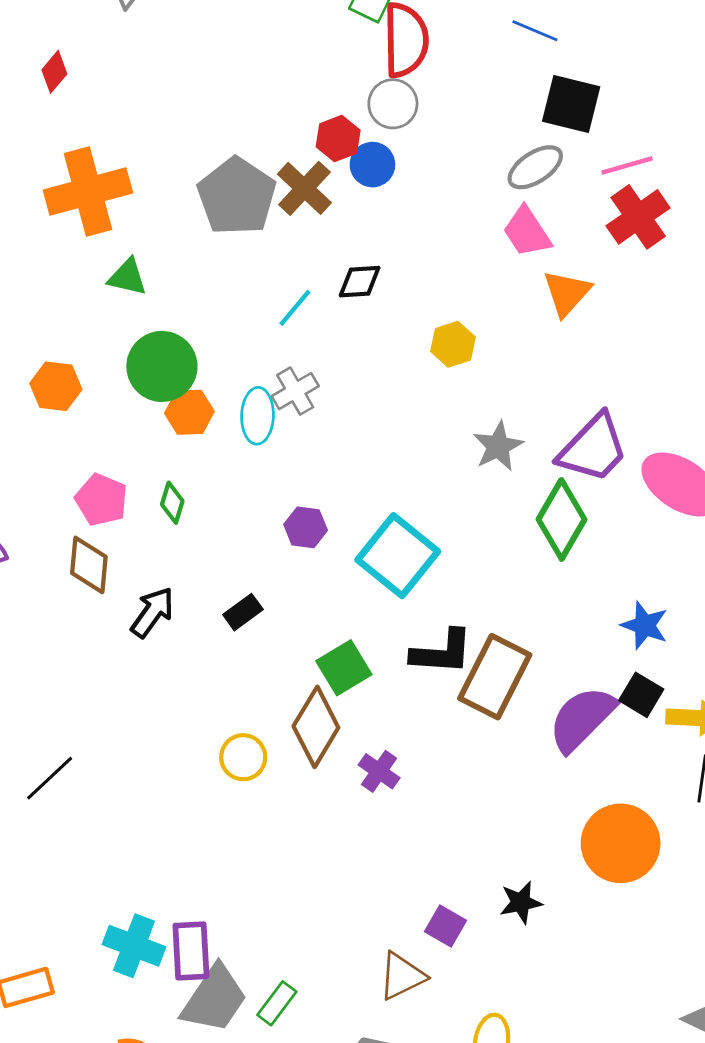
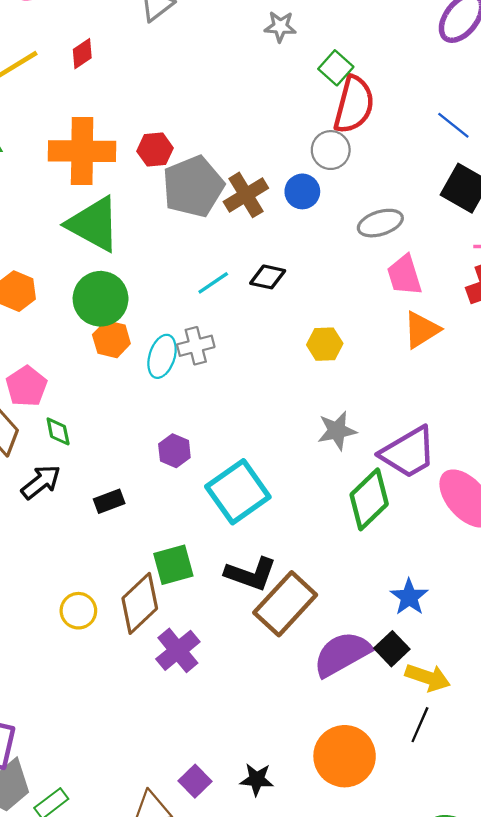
red hexagon: (338, 138) -> (155, 150), moved
gray ellipse: (535, 167) -> (380, 223), moved
green triangle: (128, 277) -> (94, 224), size x1.8
green diamond: (172, 503) -> (58, 431), moved, turned -44
purple cross: (379, 771) -> (178, 650), size x1.4

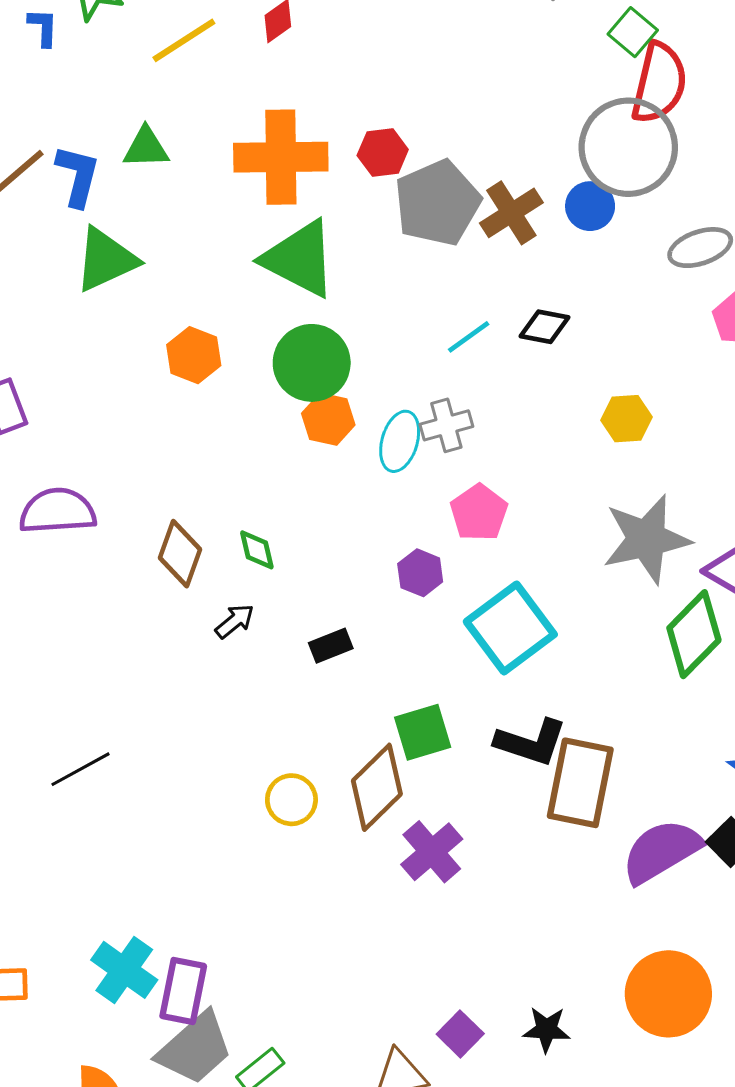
gray circle: (331, 150) -> (628, 147), size x1.8
pink pentagon: (26, 386) -> (479, 513), moved
gray star: (337, 431) -> (647, 539), size x1.6
black arrow: (41, 482) -> (235, 621), size x0.7
brown rectangle: (285, 604) -> (580, 783), turned -30

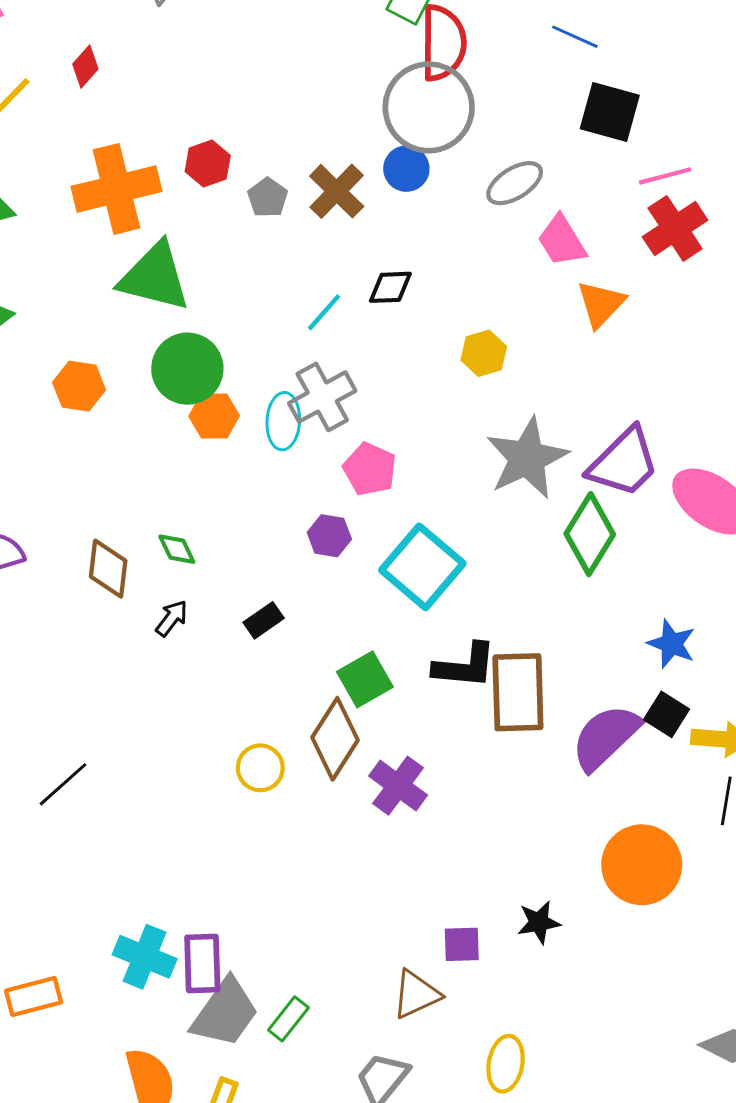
gray pentagon: (437, 203) -> (268, 198), size x0.5
gray cross: (446, 425) -> (322, 397), size x1.4
purple square: (460, 1034) -> (462, 944), turned -33

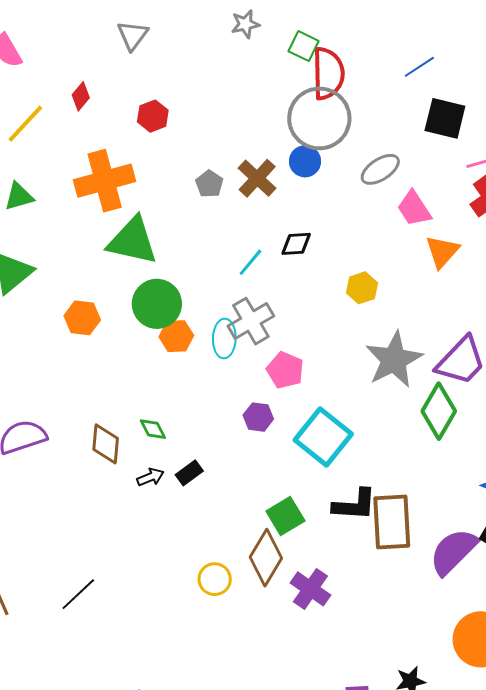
blue line: (575, 37) -> (419, 67), turned -56
red hexagon: (208, 164) -> (153, 116), moved
black arrow: (172, 618) -> (151, 477), turned 32
black rectangle: (264, 620) -> (189, 473), moved

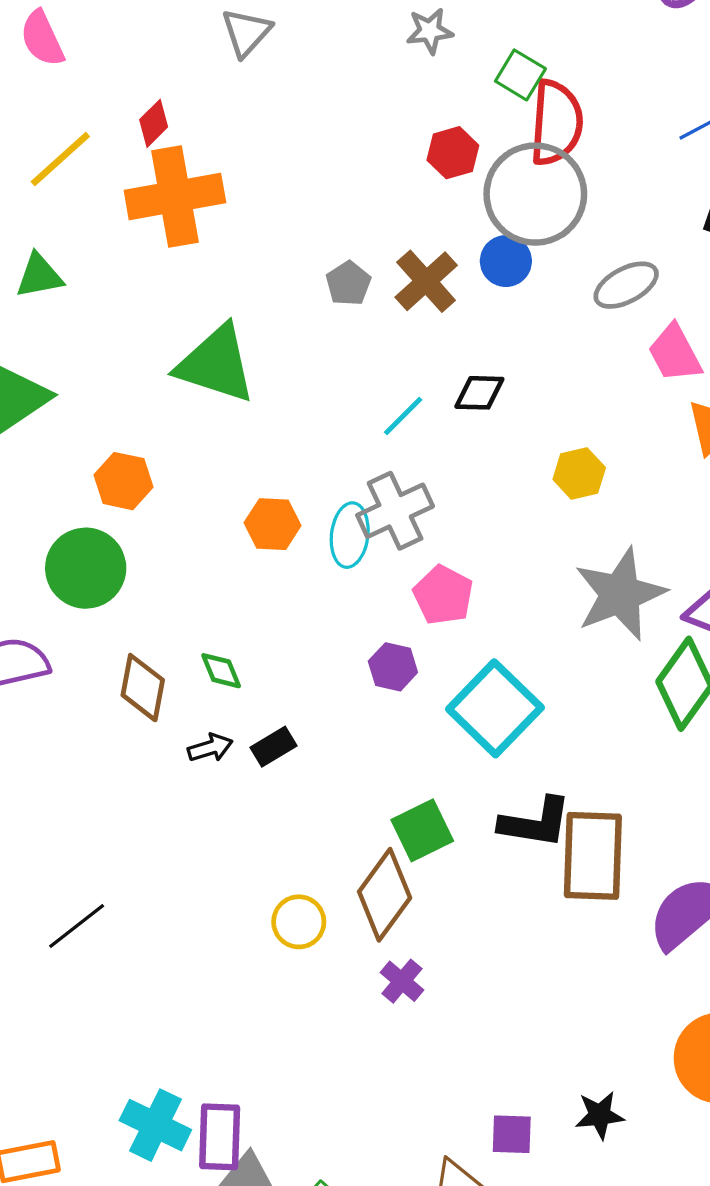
red hexagon: (153, 116) -> (453, 153), moved
orange cross: (105, 181) -> (175, 197), moved
green circle: (157, 304) -> (86, 568), moved
purple cross: (310, 589) -> (402, 981), moved, size x0.7

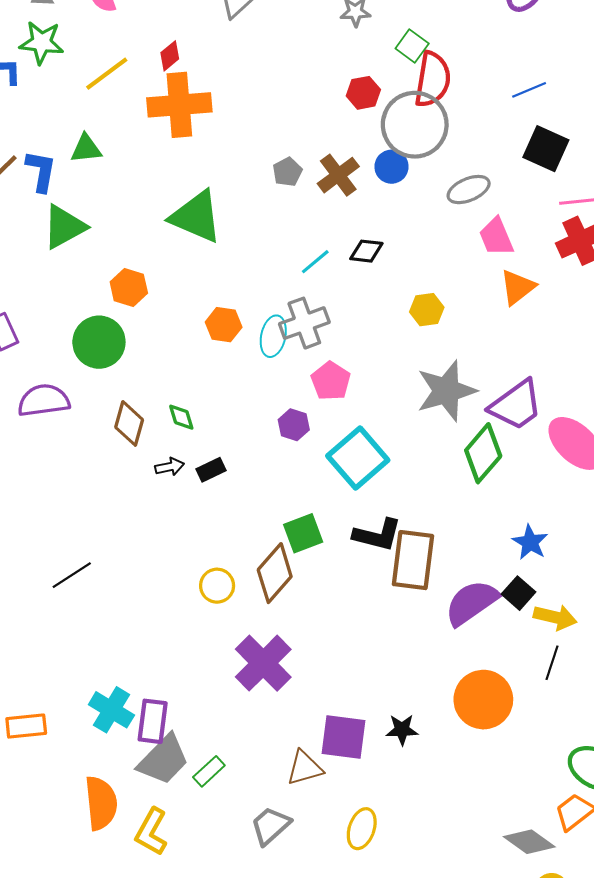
purple cross: (402, 981) -> (263, 663), moved, size x2.0
purple square: (512, 1134) -> (343, 737), size x1.6

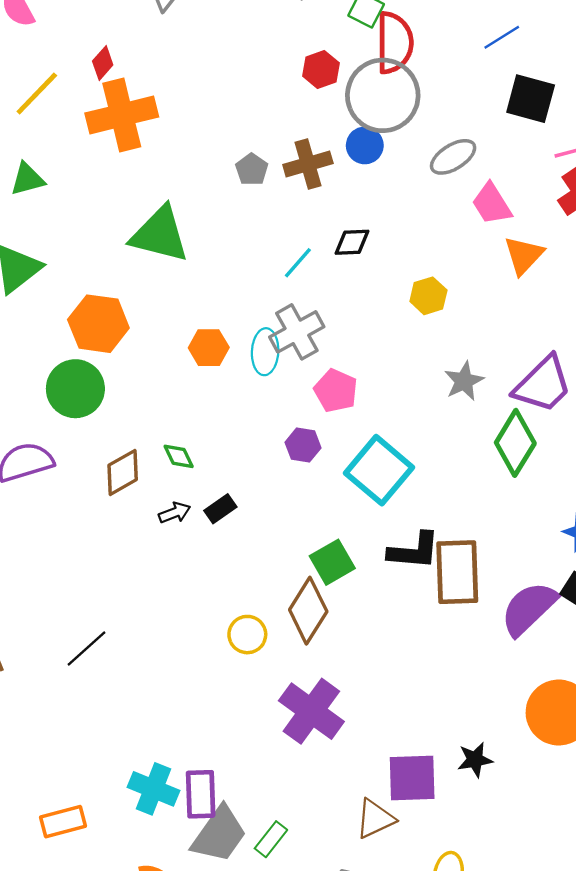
brown cross: (338, 175) -> (308, 164), turned 30
orange hexagon: (129, 288) -> (98, 324), size x1.4
gray star: (446, 391) -> (464, 381), size x0.6
brown diamond: (129, 423) -> (123, 472), turned 54

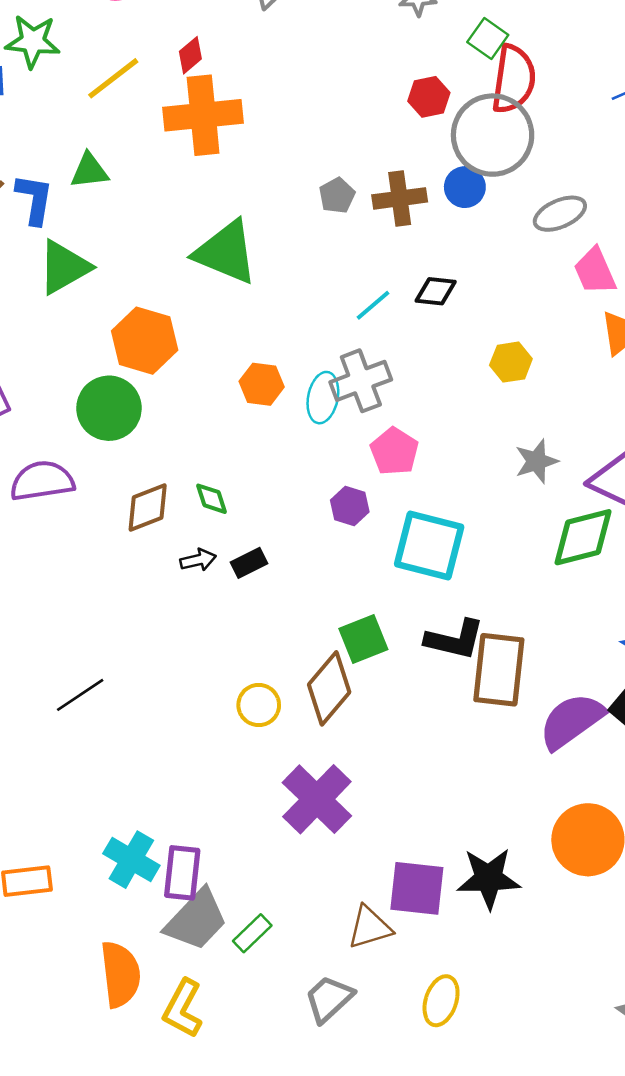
green diamond: (515, 443) -> (583, 537), turned 36
cyan square: (379, 470) -> (429, 546), turned -34
black star: (475, 760) -> (489, 878), size x1.6

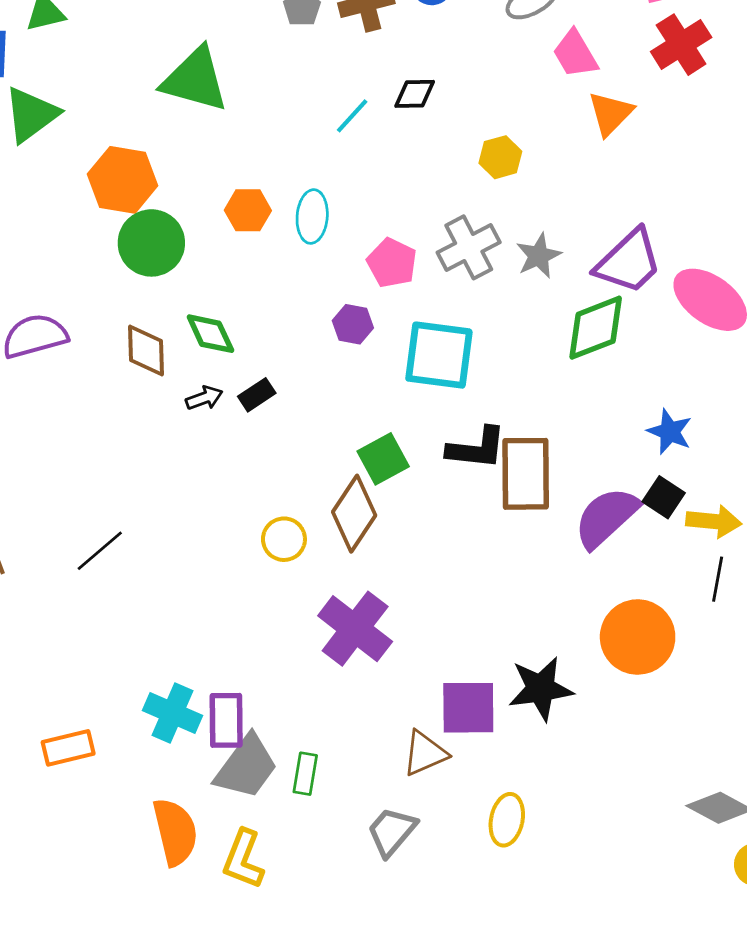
gray cross: (361, 381) -> (469, 247), moved
green circle: (109, 408) -> (151, 243), moved
green diamond: (212, 499) -> (210, 334), size x1.4
brown diamond: (148, 508) -> (146, 351), turned -64
green rectangle: (252, 933) -> (305, 774), turned -30

